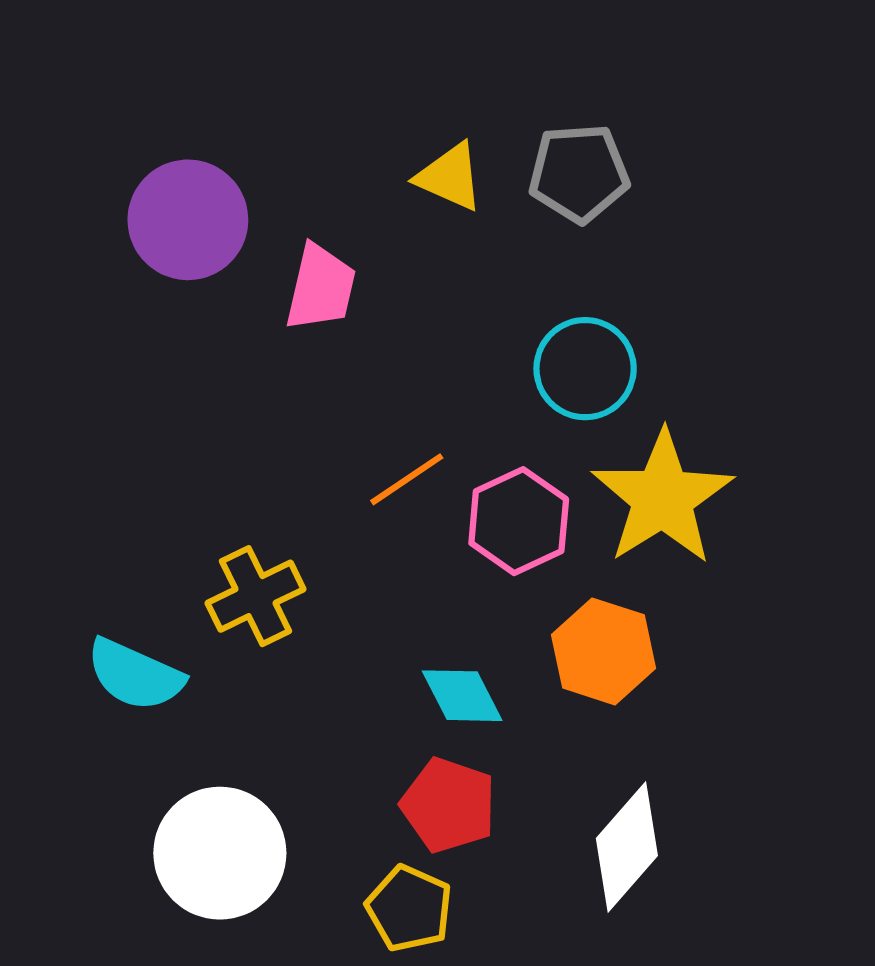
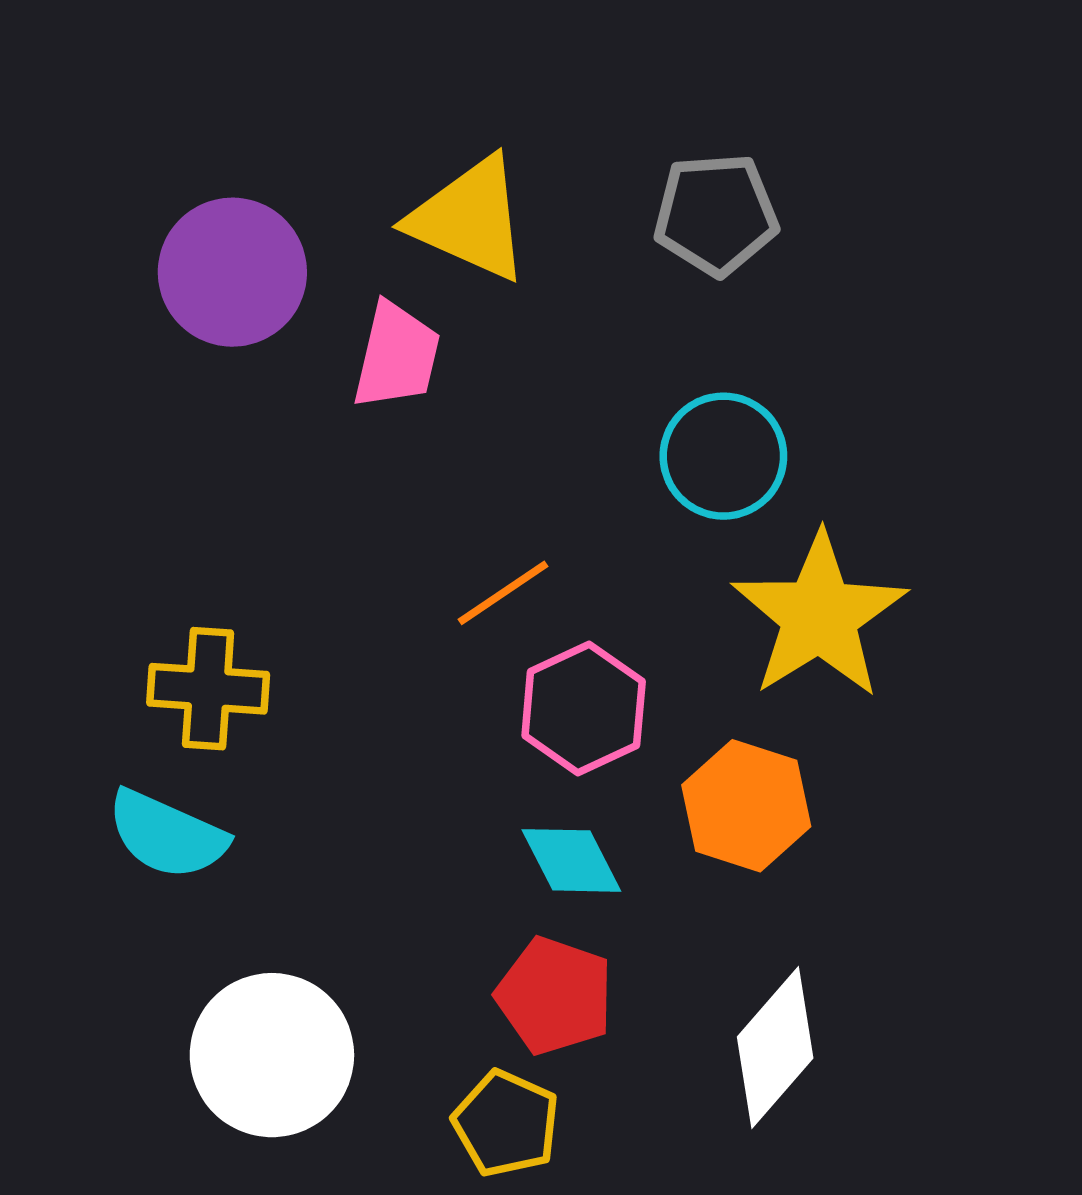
yellow triangle: (450, 177) -> (470, 219), moved, size x1.5
pink hexagon: (519, 521) -> (584, 708), moved
yellow cross: (256, 596) -> (208, 689), moved, turned 30

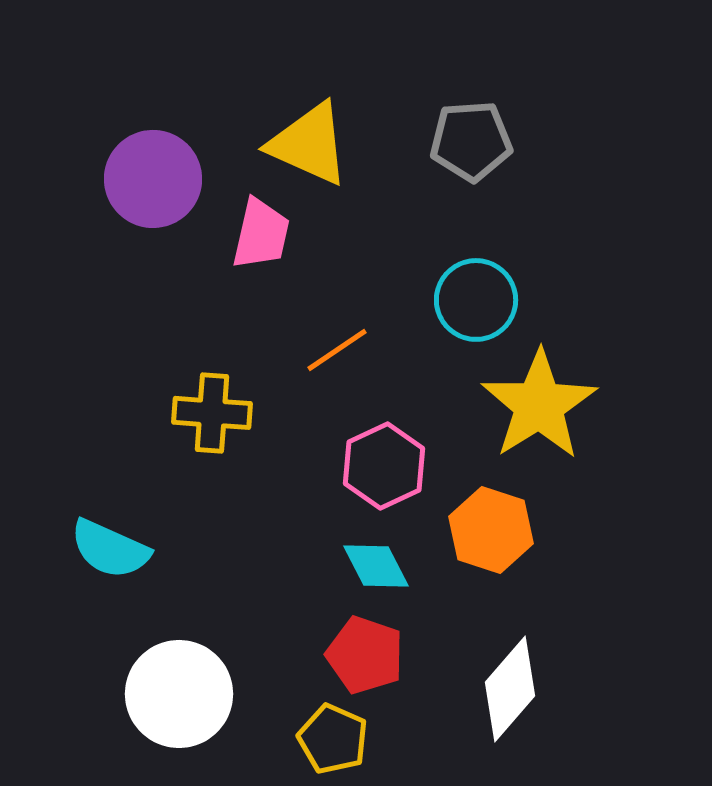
orange line: (503, 593) -> (337, 350), moved
yellow cross: (208, 689) -> (212, 413), moved

